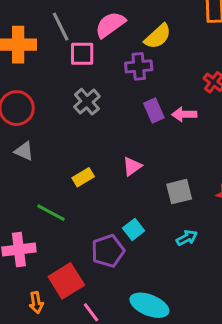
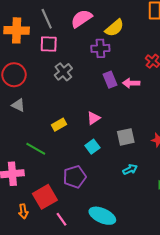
pink square: (82, 54) -> (49, 44), moved
cyan square: (134, 229) -> (92, 147), moved

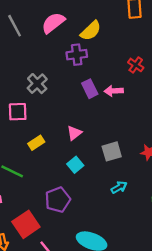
pink square: (49, 44) -> (18, 112), moved

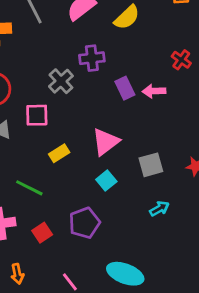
purple cross: (77, 55) -> (92, 58), moved
pink triangle: (74, 133) -> (106, 142), size x1.5
red square: (26, 224) -> (42, 233), moved, size x0.6

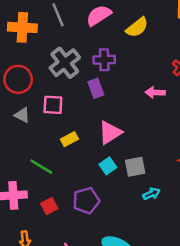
gray cross: (61, 81) -> (65, 63), moved, size x1.4
purple rectangle: (125, 88) -> (96, 88), moved
gray square: (151, 165) -> (135, 167), moved

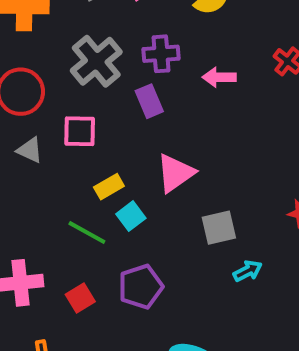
pink arrow: (155, 92) -> (219, 77), moved
cyan square: (108, 166) -> (131, 216), moved
green line: (41, 167) -> (87, 233), moved

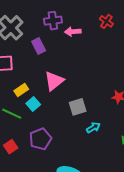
purple cross: (161, 54) -> (53, 21), moved

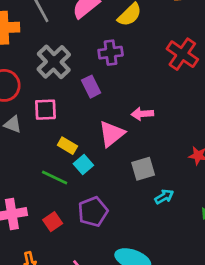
red cross: (106, 21) -> (182, 54), size x1.6
pink arrow: (73, 32) -> (142, 114), moved
yellow rectangle: (21, 90) -> (67, 146), turned 64

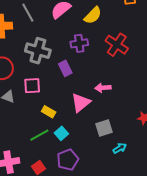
red cross: (182, 54) -> (117, 45), moved
gray cross: (54, 62) -> (38, 51), turned -30
cyan square: (83, 165) -> (61, 133), moved
green line: (55, 177) -> (39, 135), turned -54

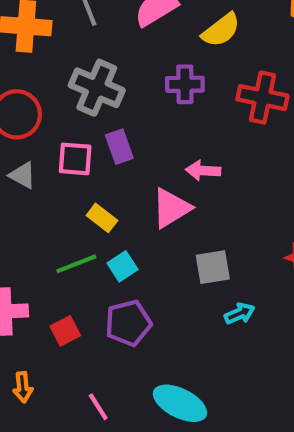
red cross: (117, 45) -> (262, 98), turned -30
purple rectangle: (65, 68) -> (119, 147), moved
pink arrow: (103, 88) -> (203, 171), moved

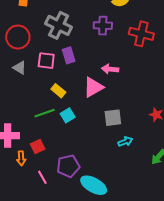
purple pentagon: (128, 323) -> (68, 166), moved
orange arrow: (23, 387) -> (21, 158), moved
pink line: (98, 407) -> (42, 177), moved

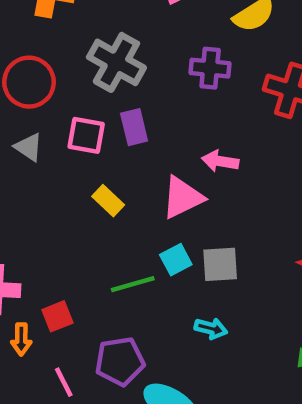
green line: (45, 113) -> (133, 284), moved
cyan square: (68, 115) -> (176, 260), moved
cyan arrow: (125, 142) -> (211, 329), moved, turned 32

